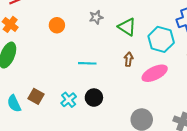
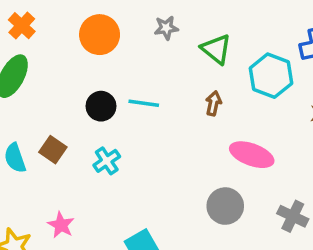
orange circle: (57, 25) -> (100, 35), size x1.5
pink ellipse: (155, 73) -> (252, 155), moved, turned 40
black circle: (94, 98) -> (101, 106), moved

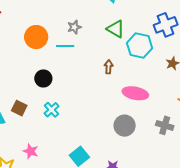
green triangle: (216, 49) -> (116, 29), moved
cyan line: (144, 103) -> (65, 46), moved

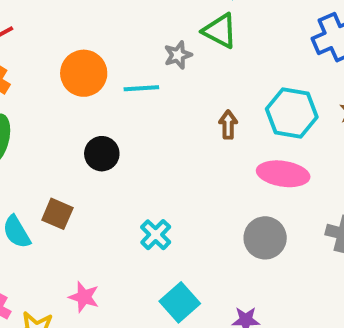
gray star: (74, 27) -> (178, 55), moved
green triangle: (116, 29) -> (220, 31), moved
cyan hexagon: (140, 46) -> (292, 113), moved
cyan cross: (52, 110) -> (156, 235), moved

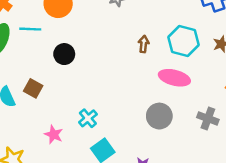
cyan line: (141, 88) -> (30, 29), moved
cyan cross: (156, 235) -> (88, 118), moved
pink star: (84, 297) -> (54, 135), moved

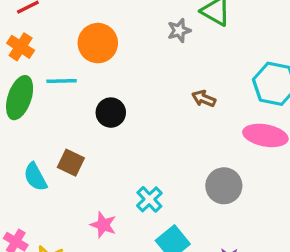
brown arrow: (144, 44) -> (204, 99), moved, turned -70
gray circle: (159, 116) -> (224, 186), moved

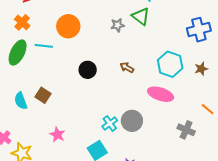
black circle: (111, 113) -> (88, 70), moved
cyan cross: (149, 199) -> (110, 123), moved

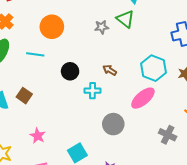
cyan line: (44, 46) -> (35, 54), moved
pink ellipse: (161, 94) -> (143, 98), turned -60
cyan cross: (110, 123) -> (93, 91), moved, turned 35

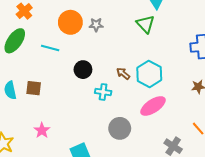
gray star: (102, 27) -> (96, 25), moved
cyan hexagon: (153, 68) -> (149, 74), moved
brown square: (24, 96) -> (34, 88), turned -35

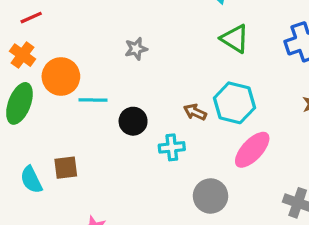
orange circle: (70, 22) -> (61, 76), moved
green triangle: (145, 24) -> (235, 39), moved
cyan line: (50, 48) -> (93, 100), moved

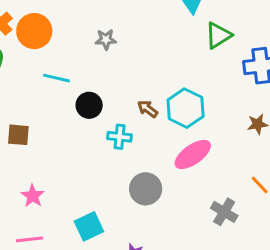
green triangle: (235, 39) -> (218, 35), moved, turned 44
orange circle: (61, 76) -> (34, 31), moved

